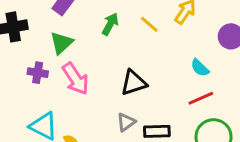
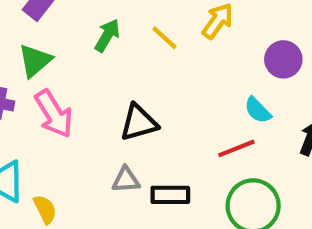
cyan semicircle: (200, 68) -> (258, 110), moved
gray triangle: (126, 122) -> (126, 180), turned 30

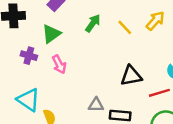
pink arrow: (54, 114) -> (59, 64), size x0.7
black triangle: (139, 123) -> (131, 76), moved

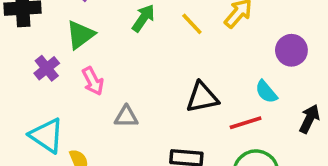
purple cross: (29, 56) -> (47, 68), turned 35
gray triangle: (96, 105) -> (126, 117), moved

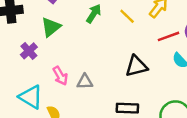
pink arrow: (93, 81) -> (60, 76), moved
red line: (246, 123) -> (169, 36), moved

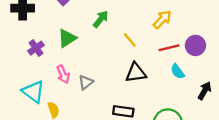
yellow line: (127, 16) -> (130, 40), moved
green triangle: (51, 27) -> (67, 38), moved
gray triangle: (85, 82) -> (86, 82), turned -42

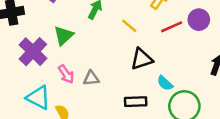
purple cross: (36, 48) -> (33, 52), size x1.6
cyan semicircle: (178, 71) -> (165, 83), moved
gray triangle: (86, 82) -> (91, 78), turned 42

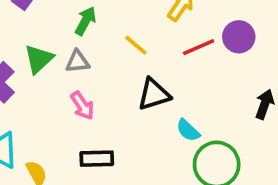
pink arrow: (66, 74) -> (82, 106), moved
gray triangle: (91, 78) -> (77, 62), moved
black rectangle: (136, 102) -> (97, 159), moved

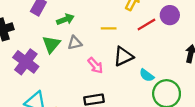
green arrow: (86, 21) -> (65, 19), moved, turned 48
yellow line: (136, 45) -> (109, 28), turned -32
pink arrow: (82, 106) -> (95, 65), moved

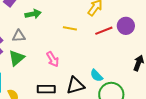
gray triangle: (75, 43) -> (19, 36), moved
green triangle: (51, 44) -> (17, 58), moved
black triangle: (123, 56) -> (75, 85), moved

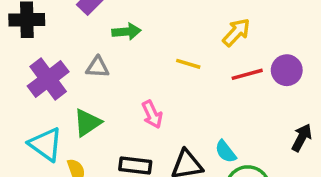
green triangle: (17, 58) -> (87, 123), moved

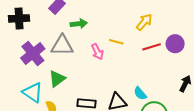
gray triangle: (97, 67) -> (62, 45), size x1.6
pink arrow: (152, 114) -> (97, 52), moved

